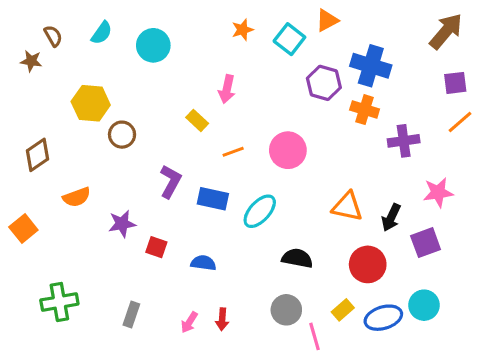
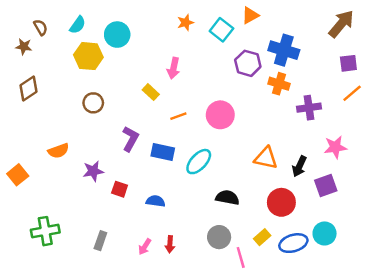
yellow hexagon: (91, 103) -> (88, 56), moved
brown diamond: (37, 155) -> (28, 88), moved

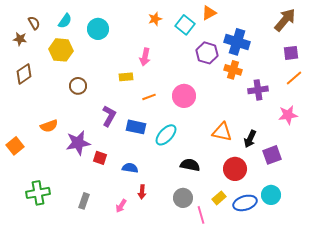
yellow hexagon: (88, 56) -> (61, 50), moved
yellow rectangle: (151, 92) -> (126, 77), turned -48
pink star: (335, 147) -> (288, 115), moved
purple star: (93, 171) -> (78, 143), size x1.4
red arrow: (170, 244) -> (142, 192), moved

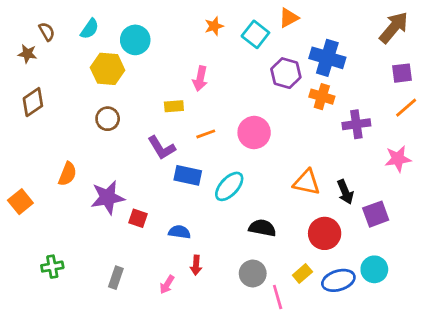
yellow hexagon: (61, 50) -> (108, 69), moved
purple L-shape: (109, 116) -> (161, 148), moved, turned 120
orange semicircle: (49, 126) -> (67, 174), turned -48
black arrow: (250, 139) -> (345, 192), turned -48
green cross: (38, 193) -> (52, 267), size x0.7

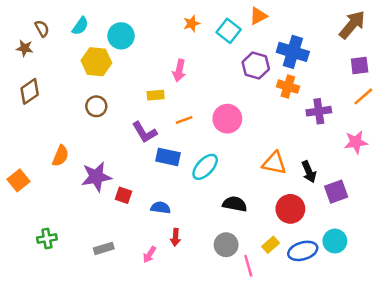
gray rectangle: (116, 278) -> (104, 248), turned 54

